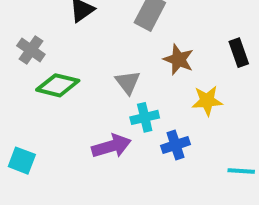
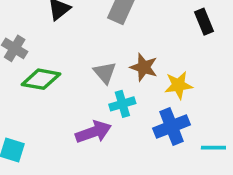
black rectangle: (239, 53) -> (204, 22), moved
brown star: (178, 60) -> (144, 67), moved
blue cross: (175, 145) -> (172, 126), moved, size x1.4

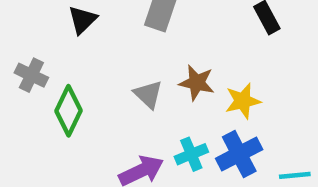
green diamond: (41, 79) -> (69, 111), turned -69
cyan cross: (122, 104) -> (191, 154), moved

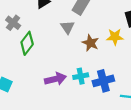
gray triangle: (148, 94) -> (67, 27), moved
yellow star: (243, 101) -> (115, 37), moved

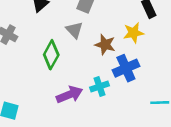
green diamond: (27, 43) -> (51, 55), moved
blue cross: (103, 81) -> (126, 68), moved

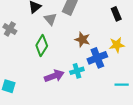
gray triangle: (74, 30) -> (50, 19), moved
yellow star: (133, 33) -> (117, 45), moved

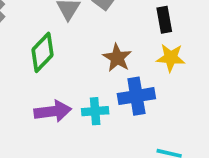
black rectangle: (116, 14) -> (164, 20), moved
yellow star: (117, 45) -> (171, 58), moved

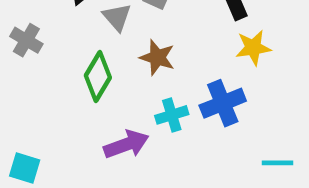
brown star: (117, 58) -> (157, 57), moved
cyan cross: (95, 111) -> (172, 115), moved

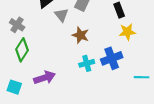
green diamond: (98, 76) -> (22, 50), moved
purple arrow: (126, 144) -> (45, 78), moved
cyan line: (278, 163) -> (142, 77), moved

